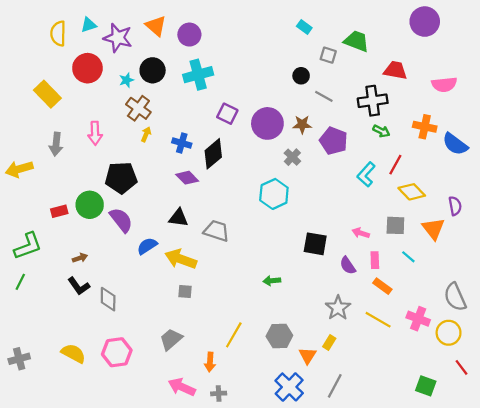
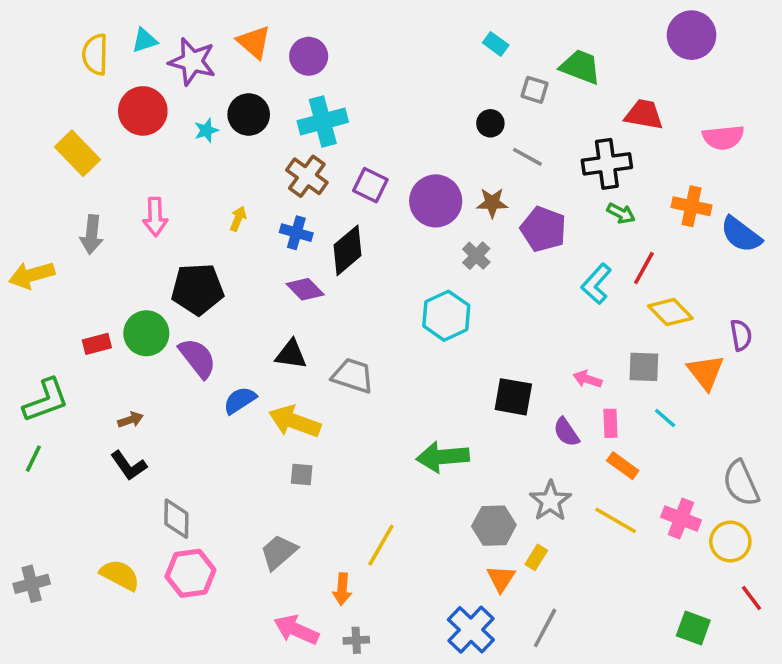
brown cross: (138, 108) -> (307, 176), moved
green arrow: (272, 281) -> (443, 457), size x1.8
gray diamond: (108, 299) -> (176, 519), moved
gray hexagon: (279, 336) -> (494, 526), moved

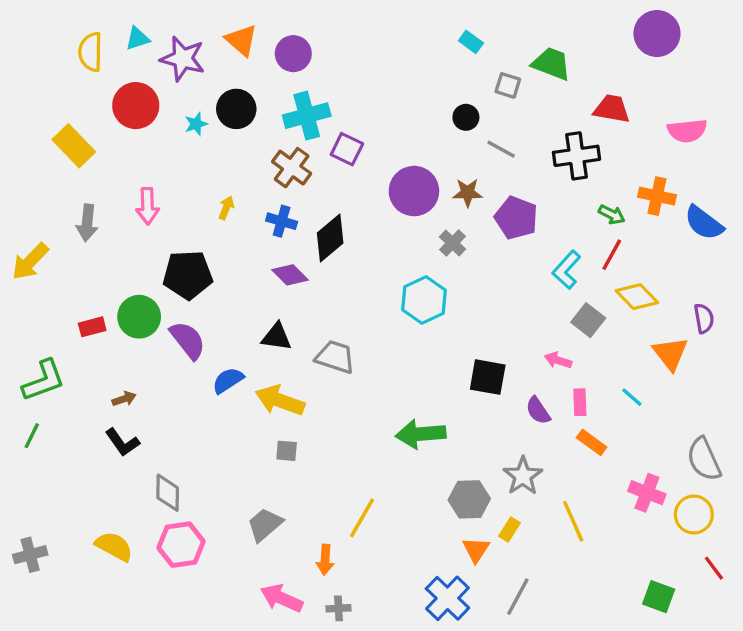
purple square: (370, 185) -> (347, 149), moved
green arrow: (621, 213) -> (612, 214), moved
yellow arrow: (32, 275) -> (30, 261), turned -30
gray square: (644, 367) -> (588, 320), moved, turned 36
yellow line: (616, 520) -> (573, 521), moved, turned 36

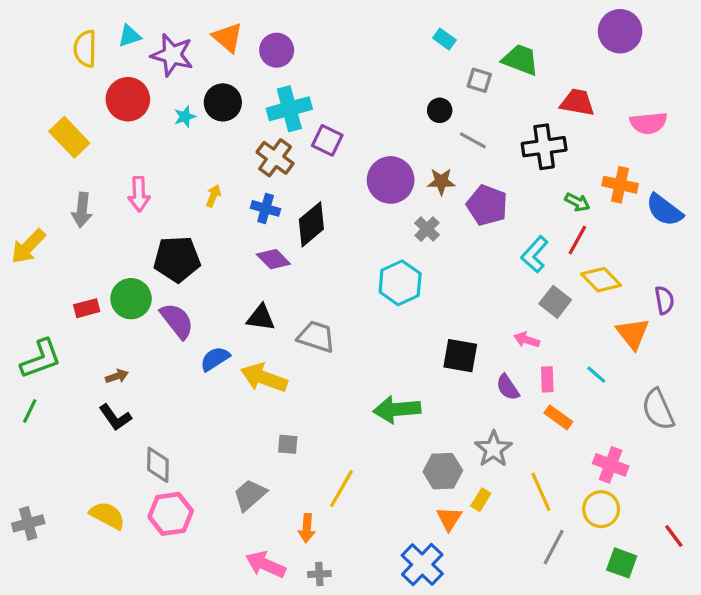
gray square: (287, 451) -> (288, 444), moved
gray semicircle: (704, 459) -> (658, 409), moved
yellow circle: (694, 514) -> (601, 509), moved
gray line: (518, 597) -> (554, 547), moved

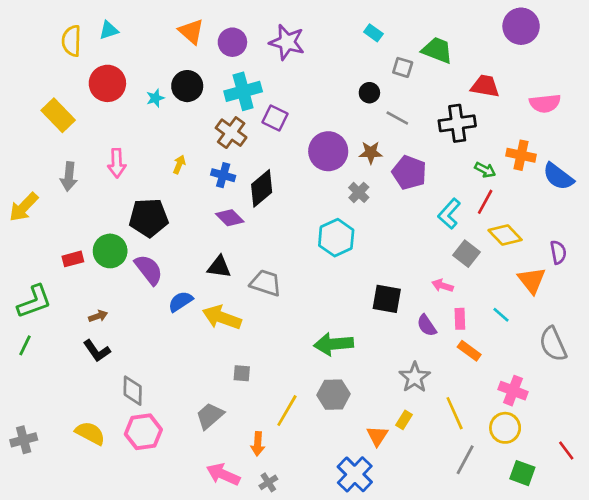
purple star: (172, 55) -> (287, 42), moved
gray hexagon: (443, 471) -> (334, 395), moved
gray cross: (319, 574) -> (268, 482), turned -30

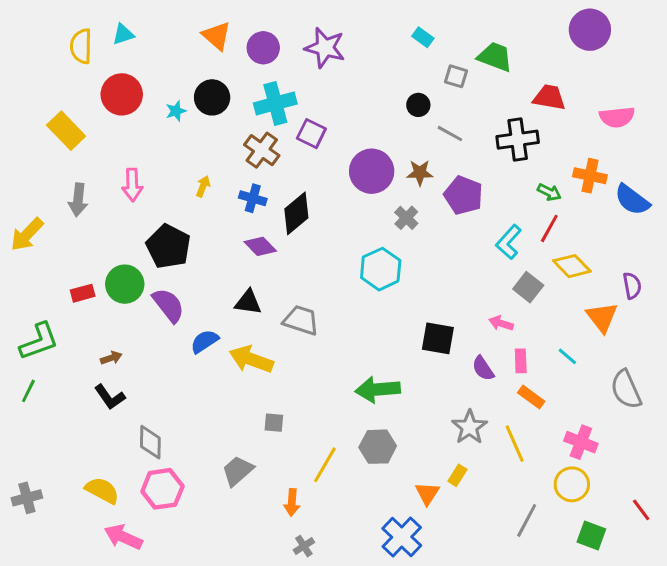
black pentagon: (149, 218) -> (168, 246), turned 30
yellow line: (455, 413) -> (515, 444), moved
pink arrow: (223, 474) -> (123, 537), moved

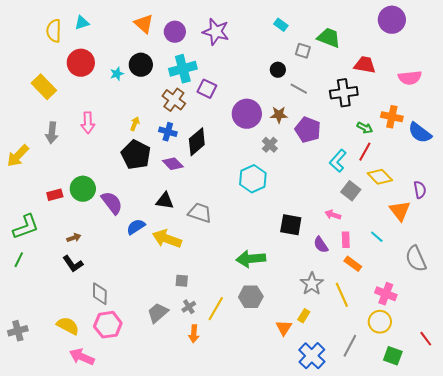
black pentagon: (168, 246) -> (136, 155), moved
blue cross: (402, 537) -> (312, 356), moved
gray cross: (304, 546) -> (189, 307), moved

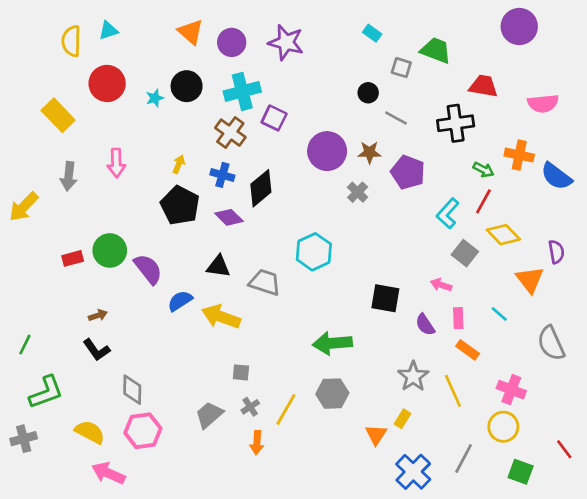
cyan hexagon: (253, 179) -> (314, 252), moved
green L-shape: (26, 227) -> (46, 392), moved

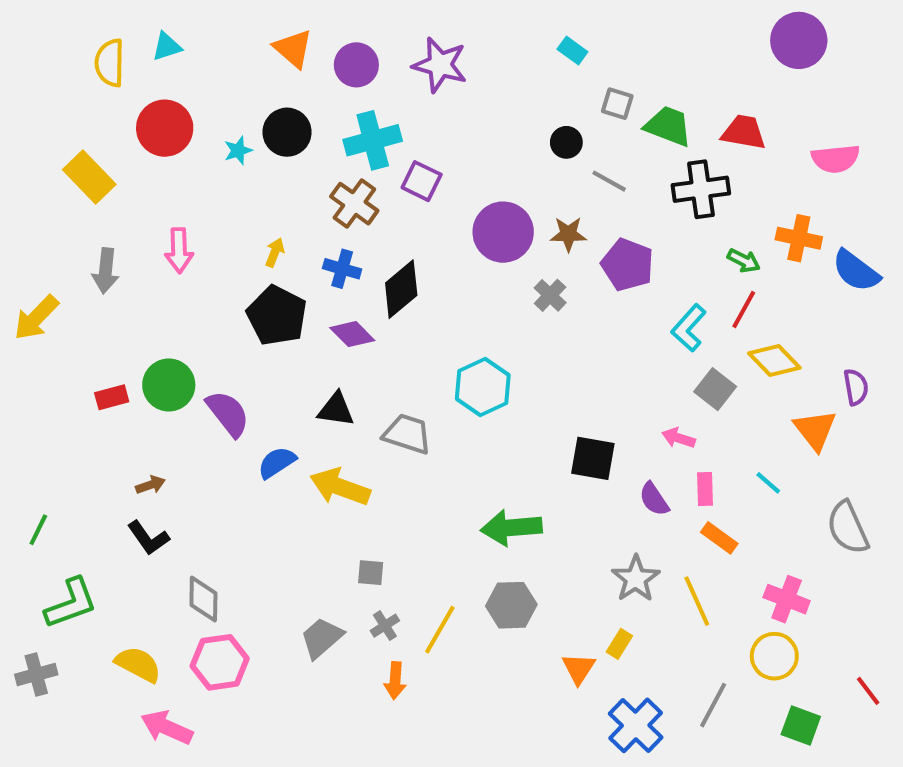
green trapezoid: (436, 50) -> (668, 126), moved

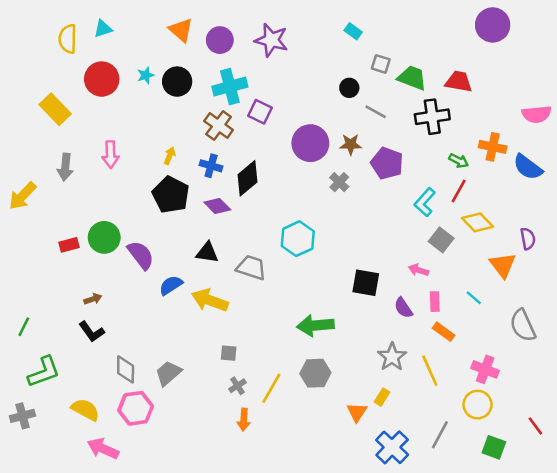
cyan star: (238, 151) -> (146, 75), moved
pink semicircle: (835, 159) -> (537, 114), moved
gray trapezoid: (322, 638) -> (168, 373), moved

